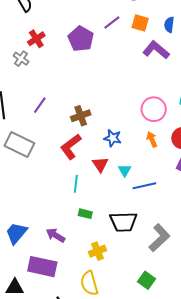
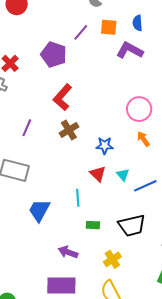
red L-shape: (71, 147) -> (63, 97), moved
blue trapezoid: (16, 233) -> (39, 210), moved

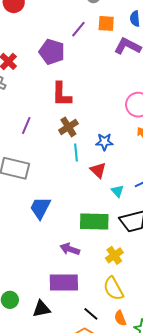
red L-shape: (63, 97) -> (61, 94), turned -40
cyan triangle: (123, 175) -> (117, 191), moved
cyan line: (78, 198) -> (76, 153), moved
green rectangle: (93, 225) -> (94, 222), size x2.0

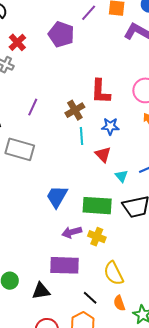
red L-shape: (61, 94) -> (100, 92), moved
blue trapezoid: (40, 208) -> (57, 197), moved
purple arrow: (70, 249) -> (72, 232), turned -36
yellow cross: (114, 255) -> (97, 237), moved, turned -36

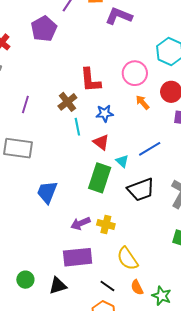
purple pentagon: (61, 34) -> (44, 29), turned 30
blue trapezoid: (57, 197) -> (47, 192), moved
green rectangle: (97, 206) -> (100, 178), moved, turned -68

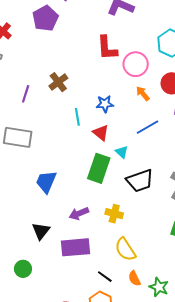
red L-shape: (90, 80) -> (107, 48), moved
brown cross: (67, 102) -> (58, 82), moved
blue line: (150, 149) -> (147, 127), moved
yellow cross: (106, 224) -> (114, 214), moved
black triangle: (58, 286) -> (41, 231), moved, turned -36

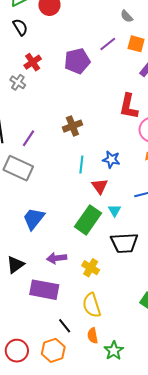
purple line: (26, 94) -> (28, 138), moved

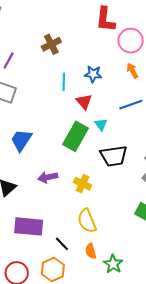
purple rectangle: (44, 290) -> (29, 226), moved

